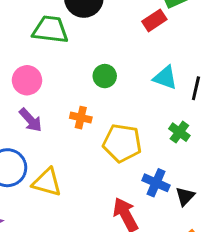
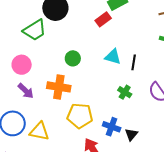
green trapezoid: (50, 30) -> (35, 30), turned 145
orange cross: (81, 118) -> (59, 87), size x1.6
yellow pentagon: (122, 143) -> (80, 116), moved

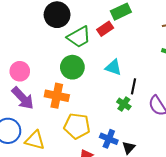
green trapezoid: (35, 30) -> (79, 37), moved
green circle: (73, 58) -> (72, 67), size x1.5
black line: (134, 62) -> (133, 86), moved
purple arrow: (26, 91) -> (23, 98), size x1.4

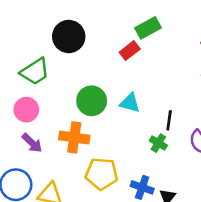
green trapezoid: (79, 37) -> (35, 72), moved
cyan triangle: (113, 67) -> (130, 103), moved
purple arrow: (23, 98) -> (32, 143), size x0.7

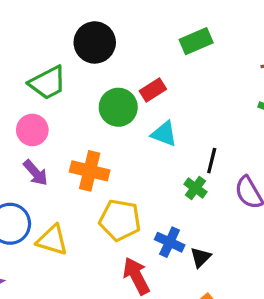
red rectangle: (130, 51) -> (153, 90), moved
green circle: (92, 101) -> (118, 107), moved

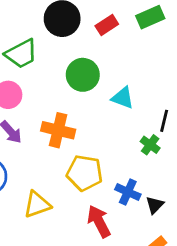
red rectangle: (153, 90) -> (107, 25), moved
yellow triangle: (52, 240) -> (37, 204), moved, turned -36

